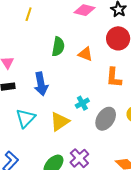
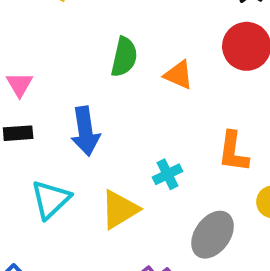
orange L-shape: (114, 78) -> (233, 152), moved
gray ellipse: (106, 119) -> (213, 235), moved

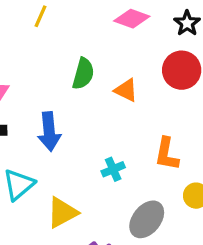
yellow triangle: (120, 210) -> (62, 213), moved

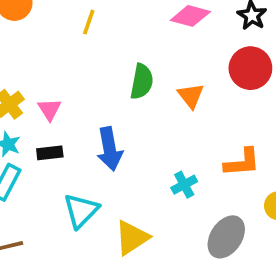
orange triangle: (126, 90) -> (191, 96), turned 30
orange L-shape: (167, 154) -> (242, 162), turned -100

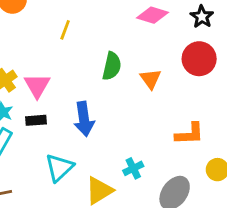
yellow line: (89, 22) -> (65, 30), moved
pink triangle: (49, 109) -> (37, 86), size x1.4
cyan cross: (184, 185) -> (133, 168), moved

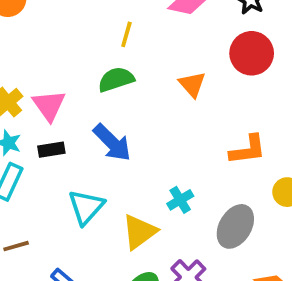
yellow line: (65, 30) -> (126, 34), moved
green semicircle: (112, 66) -> (116, 79), moved, turned -116
blue arrow: (84, 119) -> (112, 143), turned -32

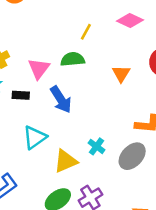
pink triangle: (49, 105) -> (39, 69), moved
cyan cross: (180, 200) -> (96, 146), turned -35
gray ellipse: (235, 226) -> (132, 156), moved

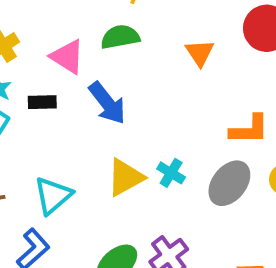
pink triangle: (39, 69) -> (67, 57), turned -30
cyan triangle: (35, 137) -> (53, 196), moved
yellow triangle: (65, 161) -> (125, 177), moved

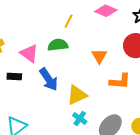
orange L-shape: (249, 129) -> (120, 81), moved
yellow triangle: (125, 177) -> (77, 95), moved

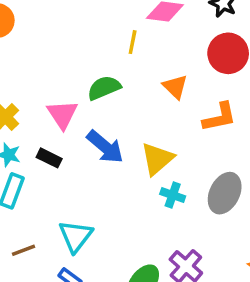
yellow line: (69, 21) -> (133, 42), moved
pink triangle: (29, 53) -> (62, 114), turned 36
black rectangle: (14, 77) -> (49, 158), turned 40

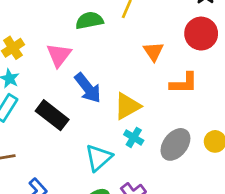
green semicircle: (104, 88) -> (89, 20), moved
black rectangle: (49, 158) -> (52, 115), moved, size x1.6
cyan triangle: (76, 236) -> (99, 158), moved

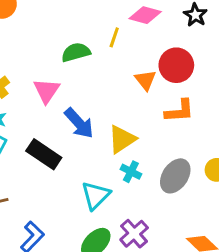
red circle: (201, 34) -> (176, 65), moved

